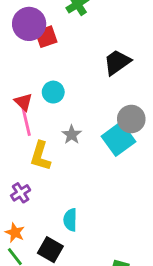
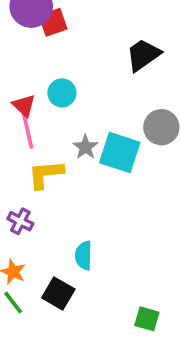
cyan square: (118, 139) -> (120, 153), moved, turned -36
yellow L-shape: (40, 156) -> (46, 174), turned 68
purple cross: (21, 193) -> (20, 221), turned -30

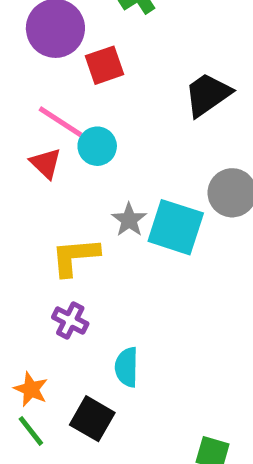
red square: (53, 22) -> (105, 65), moved
pink line: (28, 131) -> (60, 122), moved, turned -44
purple cross: (20, 221) -> (70, 320), moved

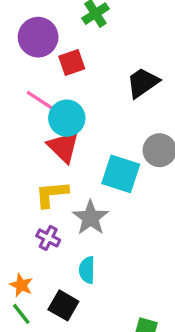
cyan circle: (97, 146) -> (67, 118), size x1.4
red triangle: (46, 163) -> (63, 147), moved, size x1.5
gray star: (129, 220) -> (90, 218), moved, size x1.5

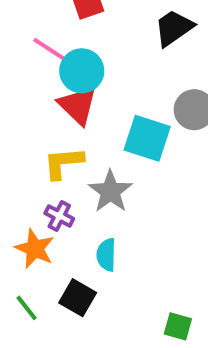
orange star: (21, 285) -> (35, 249), moved, size x1.4

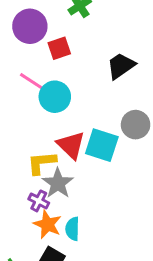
red triangle: (78, 106) -> (71, 145), moved
gray star: (110, 191) -> (58, 183), moved
orange star: (35, 249) -> (47, 224), moved

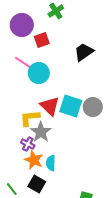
gray circle: (136, 125) -> (93, 107), moved

